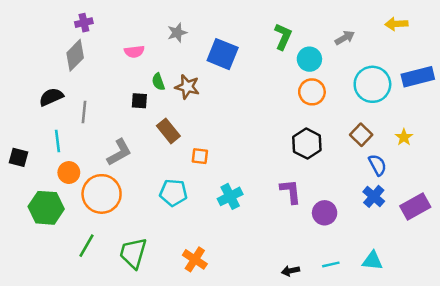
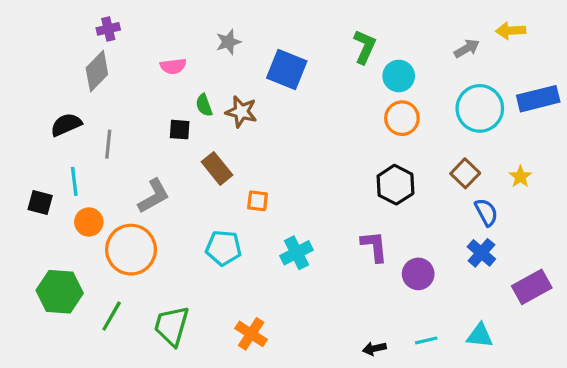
gray arrow: (345, 38) -> (467, 48), moved
black square: (18, 157) -> (40, 203), moved
purple rectangle: (415, 207) -> (532, 287), moved
green hexagon: (46, 208) -> (60, 292), moved

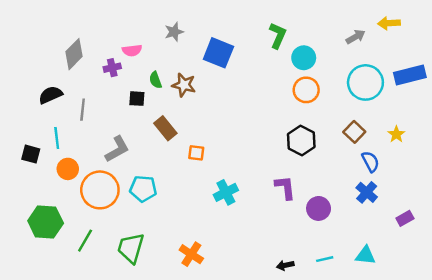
purple cross: (108, 29) -> (112, 68), moved
cyan pentagon: (223, 248) -> (143, 189), moved
purple rectangle: (532, 287) -> (405, 218), size x0.6

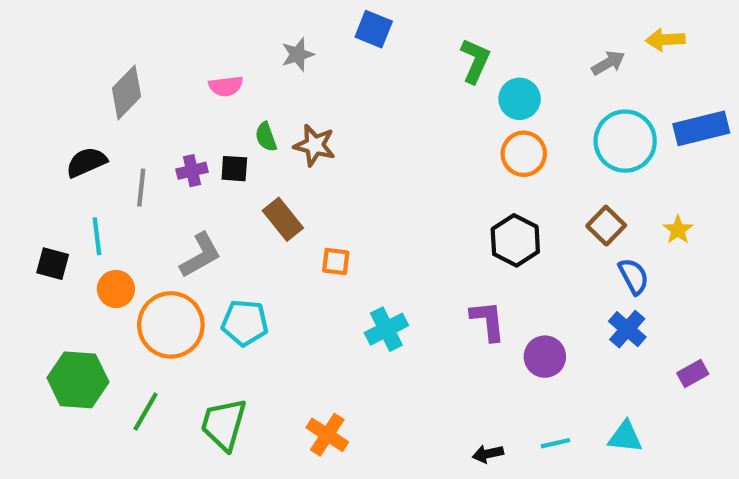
blue square: (218, 53) -> (374, 29), moved, size x0.7
purple cross: (112, 68) -> (192, 171), moved

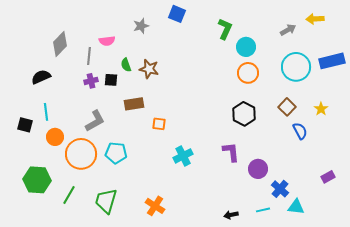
gray line: (141, 188) -> (89, 56), moved
brown rectangle: (283, 219) -> (134, 104), turned -60
blue cross: (627, 329) -> (280, 189), moved

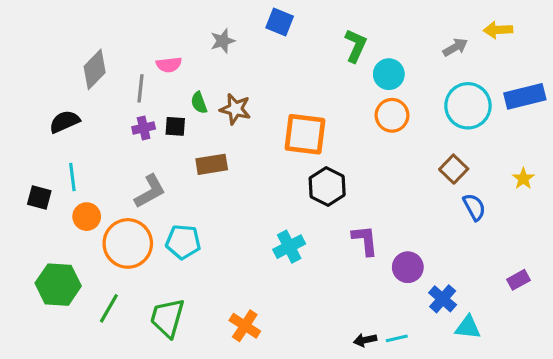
yellow star: (321, 109) -> (523, 179), moved
black hexagon: (244, 114) -> (327, 186), moved
orange square: (159, 124) -> (305, 134), moved, size x2.0
cyan line: (263, 210) -> (397, 338), moved

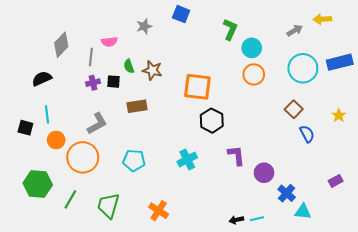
cyan pentagon: (183, 242) -> (134, 160), moved

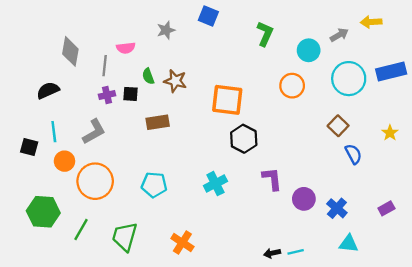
gray diamond: (61, 45) -> (70, 51), turned -35
cyan circle: (252, 48) -> (309, 50), moved
gray L-shape: (97, 124) -> (94, 132), moved
blue cross: (287, 193) -> (337, 208), moved

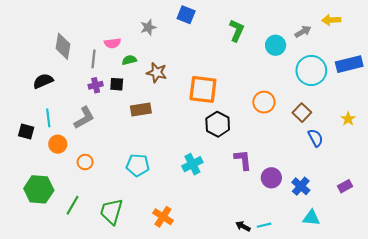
green semicircle: (148, 76) -> (129, 60), moved, turned 96
orange circle: (292, 86) -> (264, 102), moved
orange circle: (95, 181) -> (85, 162), size x0.5
black arrow: (272, 253) -> (243, 226), turned 40

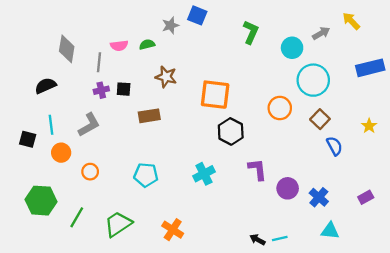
yellow arrow: (331, 20) -> (351, 21), turned 48
gray star: (148, 27) -> (170, 25), moved
green semicircle: (129, 60) -> (147, 44), moved
cyan circle: (311, 70) -> (313, 80), moved
green trapezoid: (111, 211) -> (118, 224), turned 40

